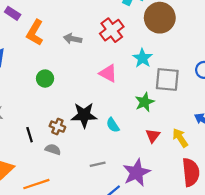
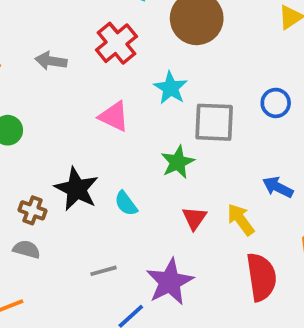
black star: (84, 115) -> (77, 189), turned 30

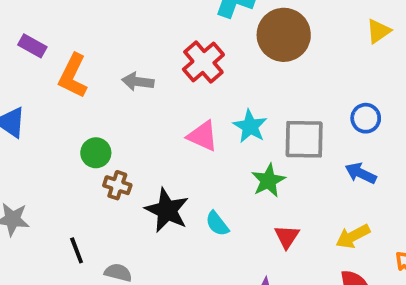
cyan star: (171, 88) -> (250, 126), moved
blue arrow: (278, 187) -> (361, 173), moved
brown cross: (32, 210) -> (117, 185), moved
yellow arrow: (241, 219) -> (353, 236), moved, turned -80

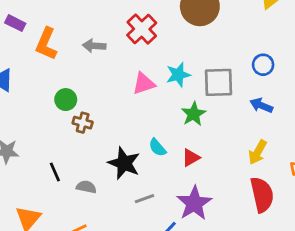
cyan star: (250, 126) -> (178, 75), turned 30
pink triangle: (203, 136) -> (144, 83), turned -40
black star: (167, 210) -> (124, 163), moved
yellow arrow: (353, 236) -> (258, 152), turned -30
red triangle: (287, 237) -> (191, 158), moved, turned 30

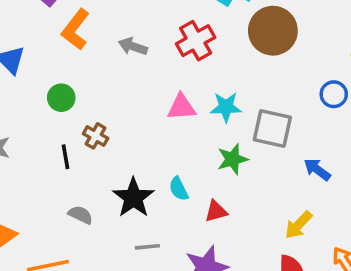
blue circle: (263, 65) -> (334, 94), moved
green circle: (66, 100) -> (61, 98), moved
black line: (55, 172) -> (65, 157), moved

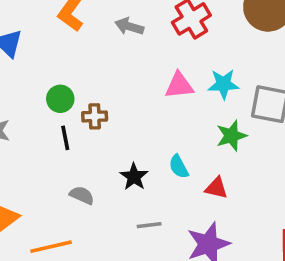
green circle: (61, 98) -> (60, 99), moved
brown cross: (96, 136) -> (95, 116), turned -30
black star: (133, 198) -> (134, 177), size x0.7
red triangle: (216, 211) -> (216, 188), turned 30

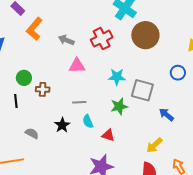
pink triangle: (179, 85) -> (77, 66), moved
black line: (65, 138) -> (16, 101), moved
gray line: (149, 225) -> (79, 102), moved

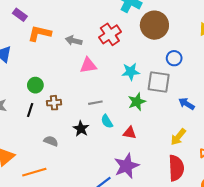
orange L-shape: (34, 29) -> (40, 33), turned 70
blue circle: (178, 73) -> (174, 58), moved
brown cross: (43, 89) -> (54, 103), moved
black line: (16, 101) -> (30, 110), turned 32

